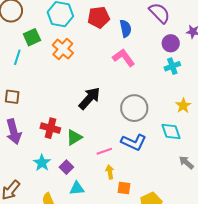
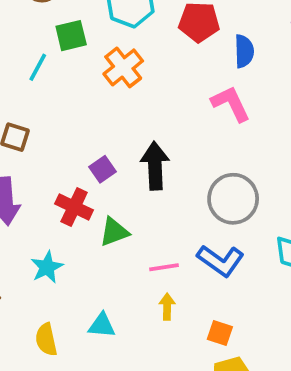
black arrow: (89, 98) -> (155, 166), turned -55
purple square: (66, 167) -> (103, 169), moved
orange square: (124, 188) -> (220, 333), moved

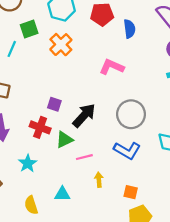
pink L-shape: (231, 104) -> (112, 67), moved, turned -35
black arrow: (155, 166) -> (84, 115), moved, turned 50
purple square: (103, 169) -> (54, 104), turned -32
pink line: (164, 267) -> (84, 157), moved

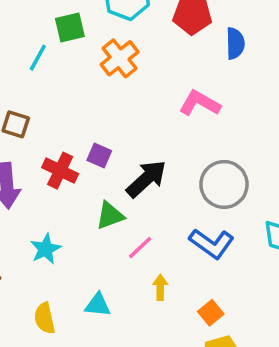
red cross: (40, 127) -> (60, 171), moved
pink line: (84, 157) -> (140, 248), turned -35
orange square: (131, 192) -> (211, 313), turned 32

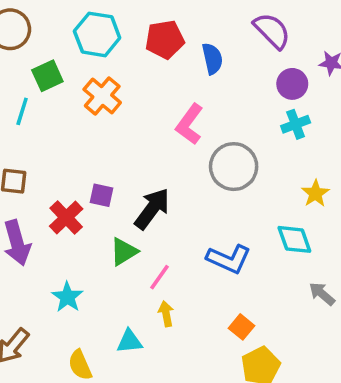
pink L-shape: (200, 103) -> (189, 124), turned -72
red cross: (60, 171) -> (66, 218), turned 32
gray circle: (224, 184) -> (234, 167), moved
yellow arrow: (160, 287) -> (166, 314), moved

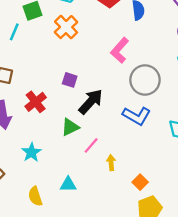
purple square: (101, 195) -> (70, 80), moved
blue L-shape: (229, 259) -> (137, 116), moved
yellow arrow: (166, 314) -> (111, 163), moved

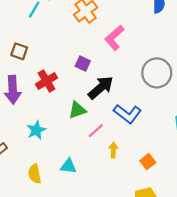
pink L-shape: (120, 50) -> (114, 38), moved
blue L-shape: (137, 116) -> (127, 114), moved
orange square: (140, 182) -> (148, 162), moved

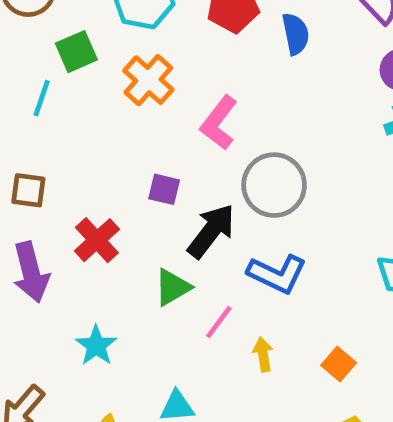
gray circle: (157, 73) -> (274, 185), moved

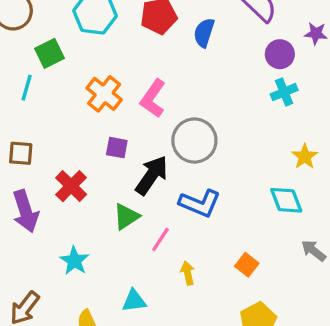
blue semicircle: (296, 34) -> (204, 33), turned -148
orange cross: (148, 80) -> (104, 94), moved
yellow arrow: (263, 354) -> (188, 273), moved

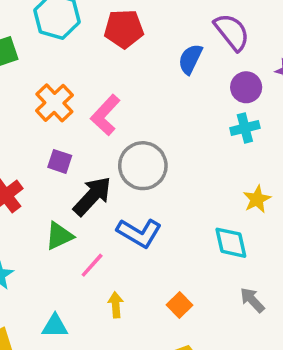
blue semicircle: (204, 33) -> (190, 59), moved

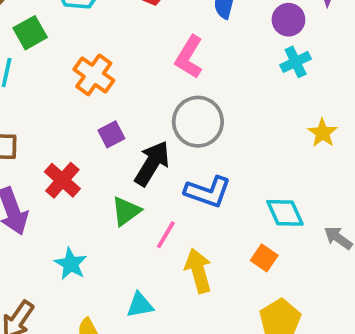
pink L-shape: (105, 115) -> (189, 57), moved
purple square: (60, 161) -> (111, 134), turned -35
cyan diamond: (231, 243) -> (285, 213), moved
yellow arrow: (116, 305) -> (198, 271), size x1.6

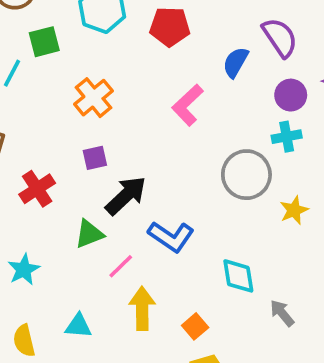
gray circle: (198, 122) -> (246, 175), moved
orange square: (264, 258) -> (195, 326), moved

